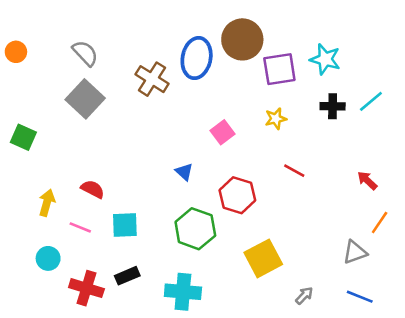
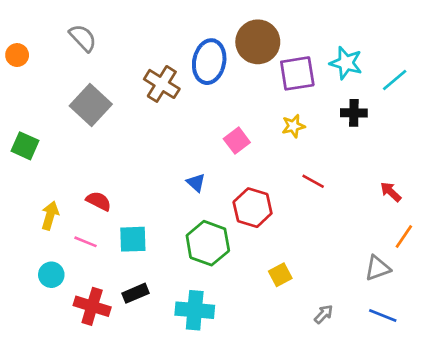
gray semicircle: (85, 53) -> (83, 38), moved
cyan line: (371, 101) -> (395, 80), moved
yellow square: (263, 258) -> (280, 275), size x0.6

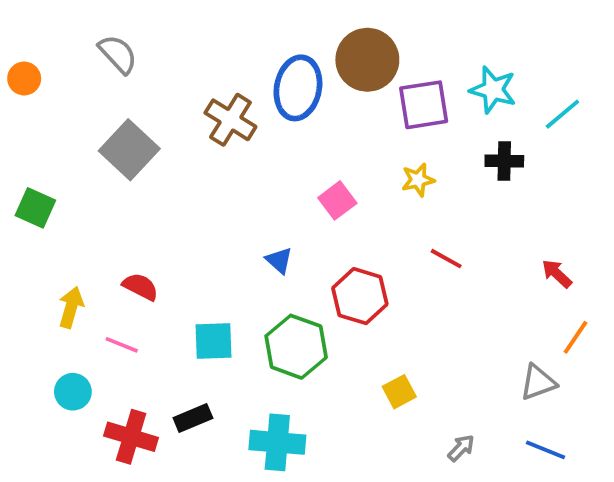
cyan square: (133, 239) -> (214, 341), moved

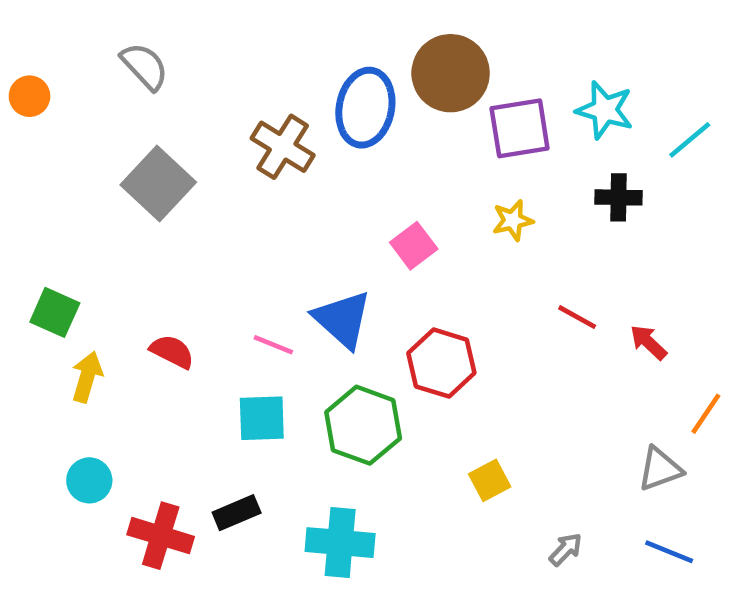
green square: (35, 208) -> (55, 312), moved
red line: (446, 259) -> (577, 317), moved
blue triangle: (279, 260) -> (342, 319), size x1.8
red arrow: (557, 274) -> (648, 342), moved
pink line: (122, 345) -> (273, 345), moved

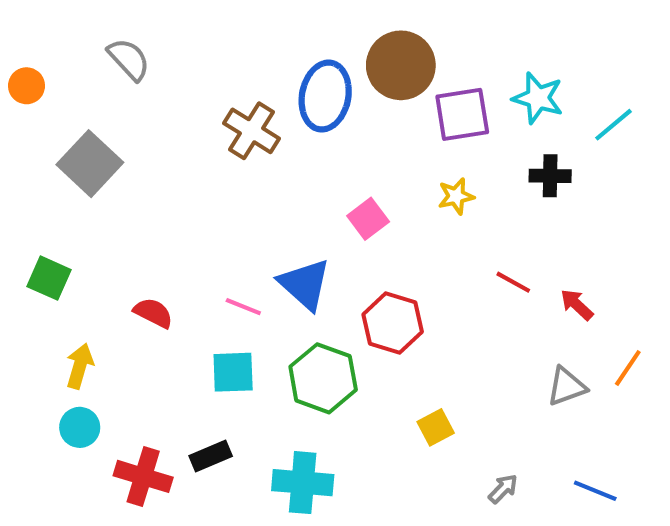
gray square: (158, 184) -> (90, 164), moved
yellow arrow: (87, 377) -> (80, 366), moved
gray triangle: (660, 469) -> (566, 386), moved

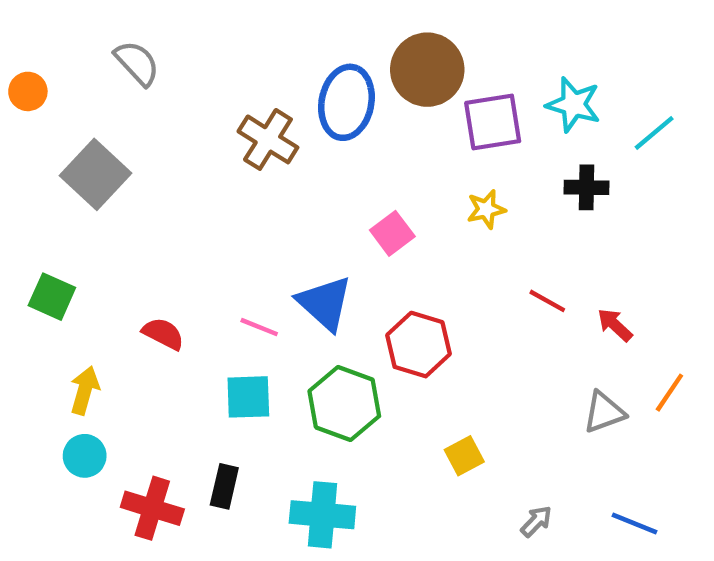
black rectangle: (211, 456) -> (224, 486), turned -54

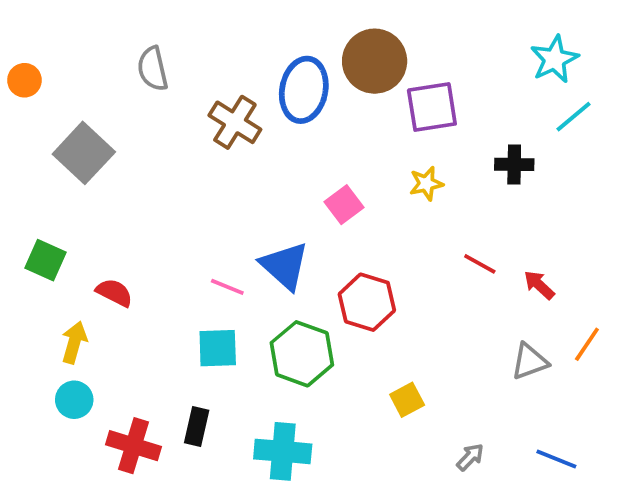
gray semicircle: (137, 63) -> (153, 69), moved, turned -150
cyan star: (573, 105) -> (554, 59), moved, turned 30
red semicircle: (163, 334) -> (114, 293), moved

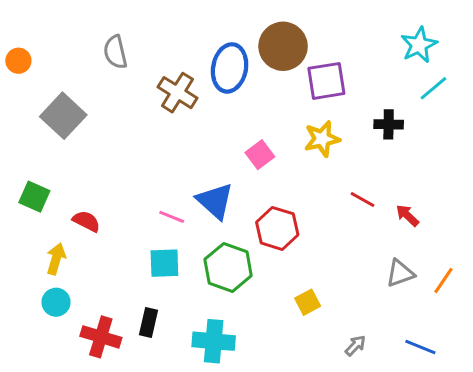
yellow star: (426, 184) -> (322, 139), size x1.4
orange line: (587, 344) -> (444, 281), moved

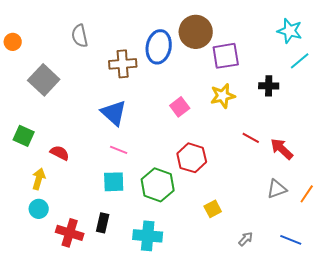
cyan star: (419, 45) -> (290, 31), turned -30
brown cross: (177, 93) -> (123, 64), turned -36
blue triangle: (215, 201) -> (114, 113), moved
red arrow: (407, 215) -> (282, 149), size x1.4

